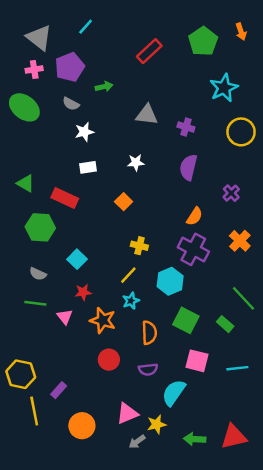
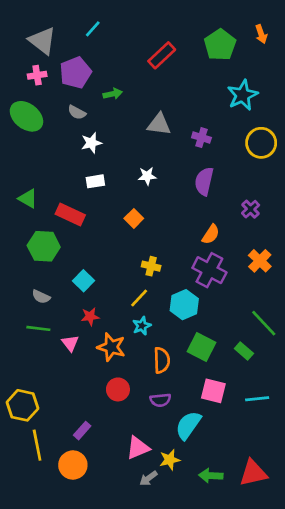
purple rectangle: (59, 390) -> (82, 431), moved
orange circle: (82, 426) -> (73, 465), moved

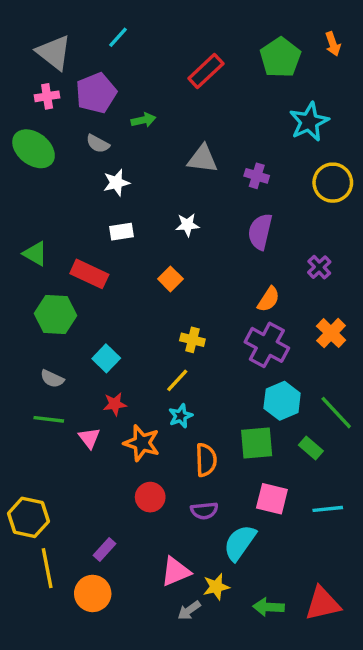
cyan hexagon: (184, 305) -> (282, 401), moved
green square: (201, 347) -> (257, 443), turned -32

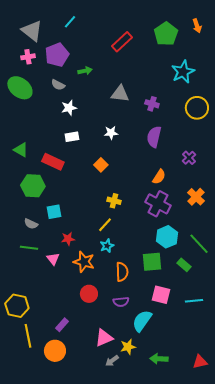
cyan square: (106, 358) -> (54, 212), moved, turned 35
red triangle: (323, 604) -> (200, 362), moved, size x0.7

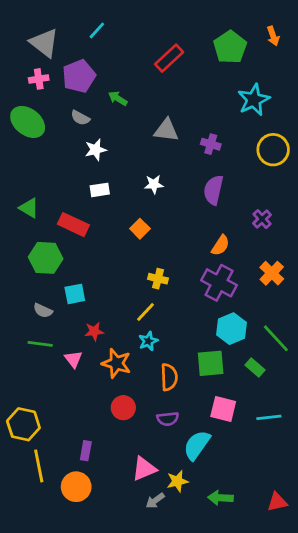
green arrow: (85, 71) -> (118, 98), turned -136
purple rectangle: (62, 325) -> (86, 451), turned -32

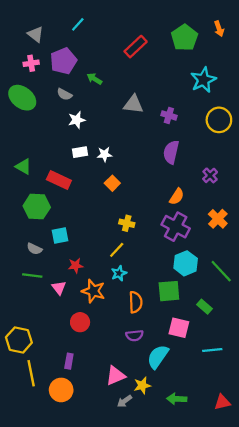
gray triangle: (44, 43) -> (36, 34), size x0.7
white star: (154, 184) -> (104, 154), moved
green rectangle: (255, 367) -> (204, 307), moved
red circle: (123, 408) -> (80, 322), moved
cyan line: (269, 417) -> (212, 350), moved

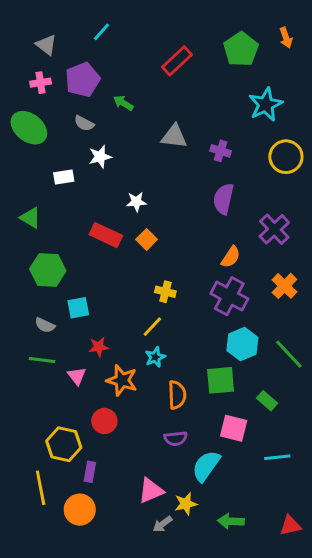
white rectangle: (80, 152) -> (64, 177), moved
purple cross: (210, 175) -> (274, 229), size x1.5
red rectangle: (59, 180) -> (106, 235), moved
yellow hexagon: (19, 340) -> (64, 444), moved

